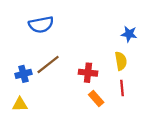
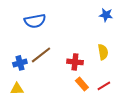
blue star: (129, 34) -> (106, 15), moved
red line: (122, 88) -> (104, 86), moved, turned 64

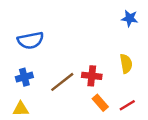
blue semicircle: (35, 21) -> (30, 40), moved
brown line: (41, 55) -> (62, 82), moved

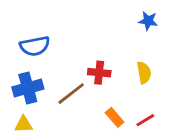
red cross: (92, 76) -> (99, 73), moved
blue cross: (24, 77) -> (28, 88), size x1.5

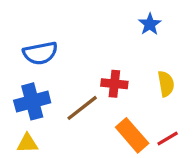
blue star: (148, 21) -> (150, 24), moved, turned 30
orange rectangle: (115, 117) -> (132, 135), size x1.5

